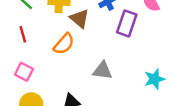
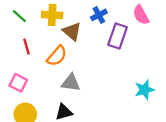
red line: (23, 34) -> (26, 47), moved
gray triangle: (103, 71) -> (71, 83), moved

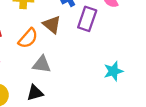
brown triangle: (72, 31) -> (52, 25), moved

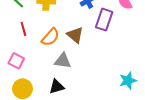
brown triangle: (52, 25) -> (75, 35), moved
cyan star: (113, 71) -> (128, 80), moved

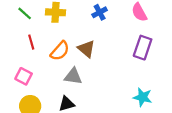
purple rectangle: (104, 20) -> (143, 48), moved
cyan star: (128, 80) -> (143, 97), turned 30

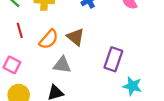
purple rectangle: (143, 48) -> (113, 59), moved

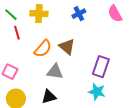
red line: (20, 30) -> (17, 33), moved
cyan star: (132, 86) -> (97, 92), moved

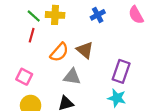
green line: (11, 15) -> (34, 16), moved
red line: (17, 33) -> (32, 35), turned 32

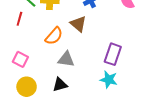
red line: (32, 35) -> (19, 19), moved
brown triangle: (85, 50) -> (78, 24), moved

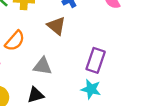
orange semicircle: (54, 36) -> (15, 41), moved

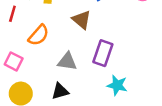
purple rectangle: (96, 60) -> (103, 53), moved

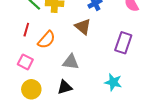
red line: (12, 14) -> (26, 30), moved
purple rectangle: (103, 53) -> (123, 43), moved

